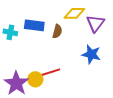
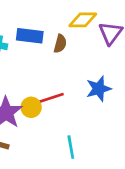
blue star: (91, 54) -> (99, 89), moved, turned -30

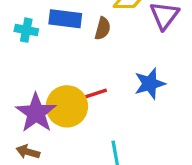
yellow circle: (31, 107) -> (67, 106), size x1.6

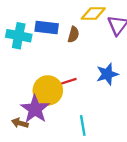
cyan cross: (26, 30) -> (19, 36), size x1.5
purple star: (36, 113) -> (35, 109), moved

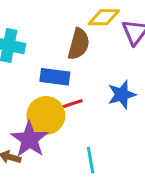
blue rectangle: (47, 28) -> (55, 77), moved
brown semicircle: (73, 35) -> (79, 44), size x1.5

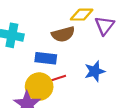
brown semicircle: (79, 44) -> (63, 34), turned 60

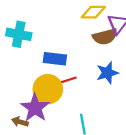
brown semicircle: (63, 34) -> (105, 37), moved

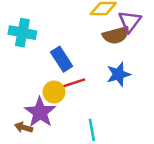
blue rectangle: (55, 59) -> (62, 59), turned 50
yellow circle: (48, 89) -> (54, 92), size x0.7

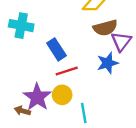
purple triangle: (130, 21) -> (121, 41), moved
yellow circle: (54, 92) -> (62, 95), moved

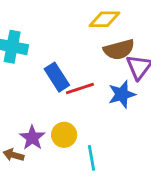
red line: (67, 71) -> (80, 89), moved
purple star: (37, 97) -> (32, 138), size x0.7

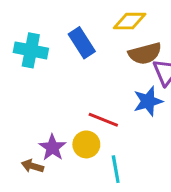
blue rectangle: (57, 77) -> (82, 43), moved
red line: (80, 89) -> (103, 120), moved, turned 40

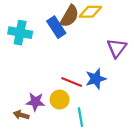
brown semicircle: (145, 53) -> (69, 16), moved, turned -45
blue star: (148, 101) -> (96, 79), moved
purple star: (52, 148) -> (35, 102), turned -30

